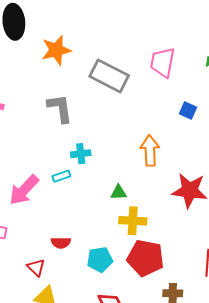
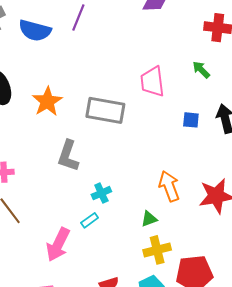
gray L-shape: (60, 108) -> (68, 156), turned -136
orange arrow: (150, 150) -> (169, 186), moved
yellow cross: (133, 221) -> (157, 250), moved

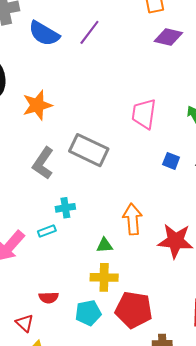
gray rectangle: (105, 110) -> (89, 150), moved

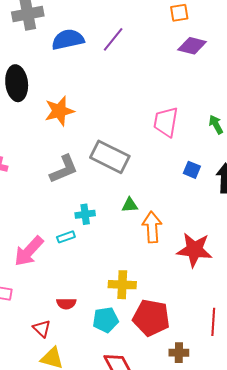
blue semicircle: (44, 33) -> (68, 39), turned 136
gray L-shape: (43, 163) -> (64, 169), turned -148
green triangle: (105, 245) -> (130, 205), moved

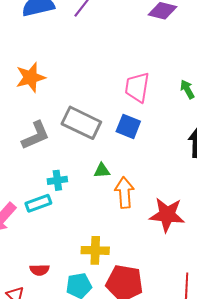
blue square: (192, 170) -> (128, 126), moved, size x1.4
cyan rectangle: (66, 237) -> (38, 203), size x1.4

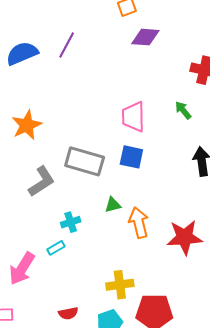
cyan rectangle: (38, 203) -> (56, 248), size x0.7

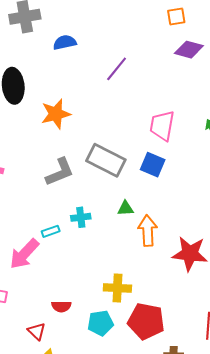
purple line: (67, 45) -> (117, 69), moved
blue semicircle: (22, 53) -> (65, 42), size x0.7
cyan rectangle: (56, 248) -> (51, 231), moved

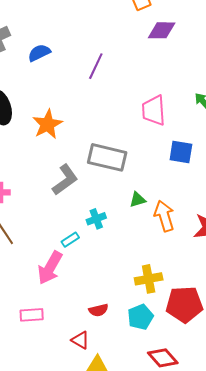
blue square: (153, 165) -> (181, 152), moved

